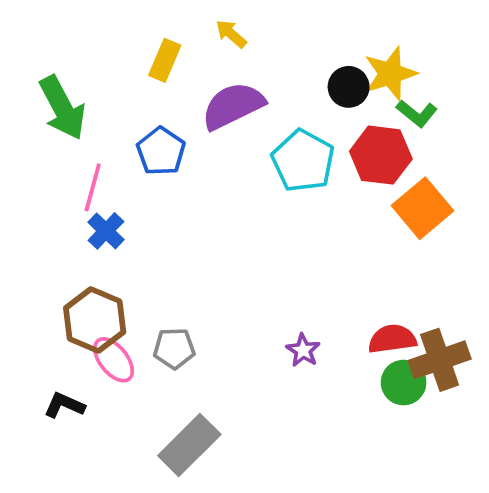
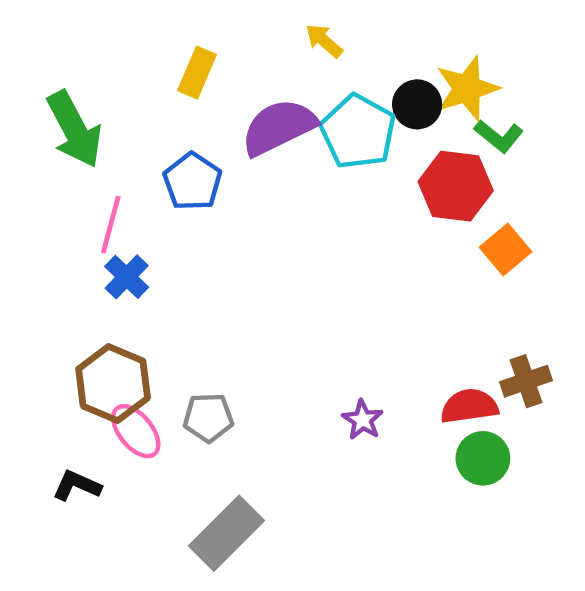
yellow arrow: (231, 34) -> (324, 41), moved
cyan pentagon: (303, 161) -> (358, 132), moved
orange square: (422, 208) -> (506, 250), size x0.7
brown cross: (440, 360) -> (526, 381), moved, size x0.7

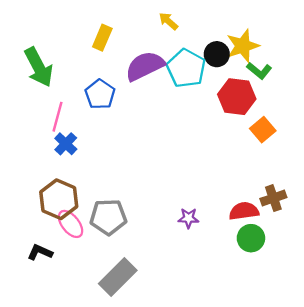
gray pentagon: (208, 418) -> (108, 217), size x1.4
purple star: (363, 420) -> (188, 218), turned -30

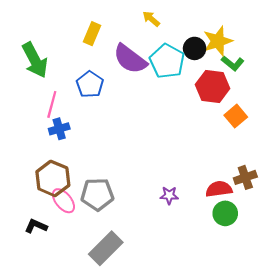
purple semicircle: (145, 66) -> (130, 59), turned -117
blue cross: (66, 144) -> (59, 129), turned 30

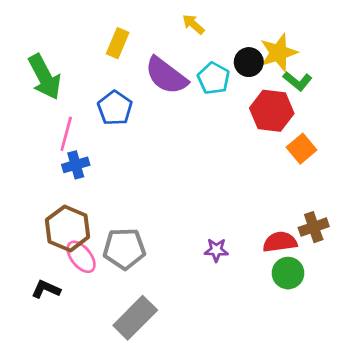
cyan pentagon: (167, 61) -> (214, 78), size x0.7

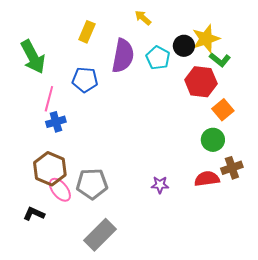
purple semicircle: (166, 76) -> (123, 56), turned -116
blue pentagon: (115, 108) -> (85, 80), turned -30
green circle: (288, 273) -> (213, 140), moved

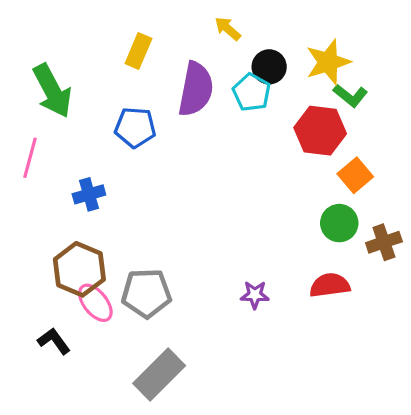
black circle: (184, 46) -> (269, 67), moved
pink line: (49, 99) -> (30, 158), moved
brown cross: (232, 168) -> (384, 242), moved
black L-shape: (34, 214) -> (54, 341), turned 30

